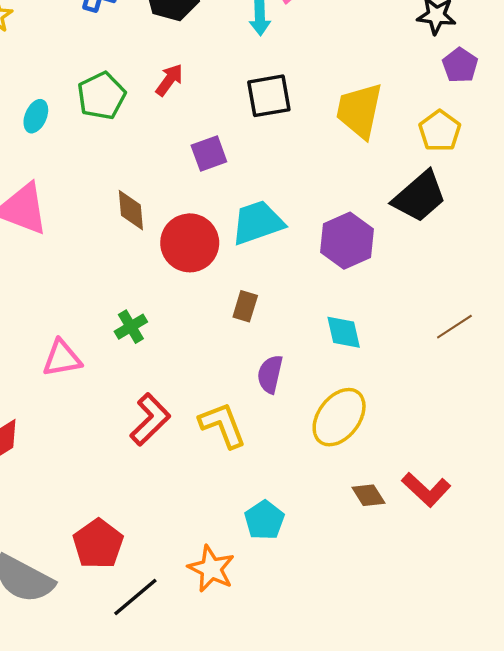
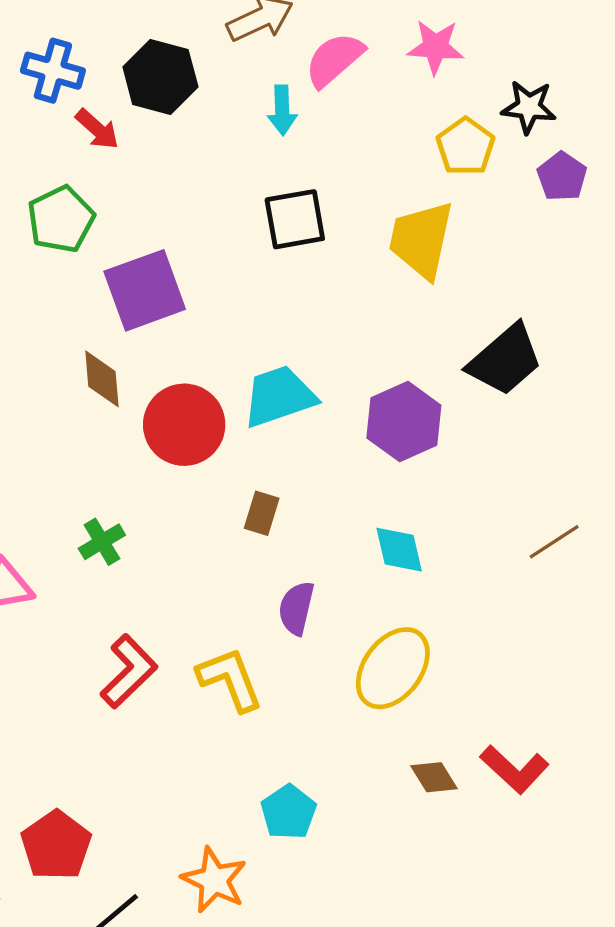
red arrow: (169, 80) -> (97, 129), moved, turned 96
yellow pentagon: (440, 131) -> (466, 147), moved
purple square: (209, 154) -> (145, 290), moved, size x1.6

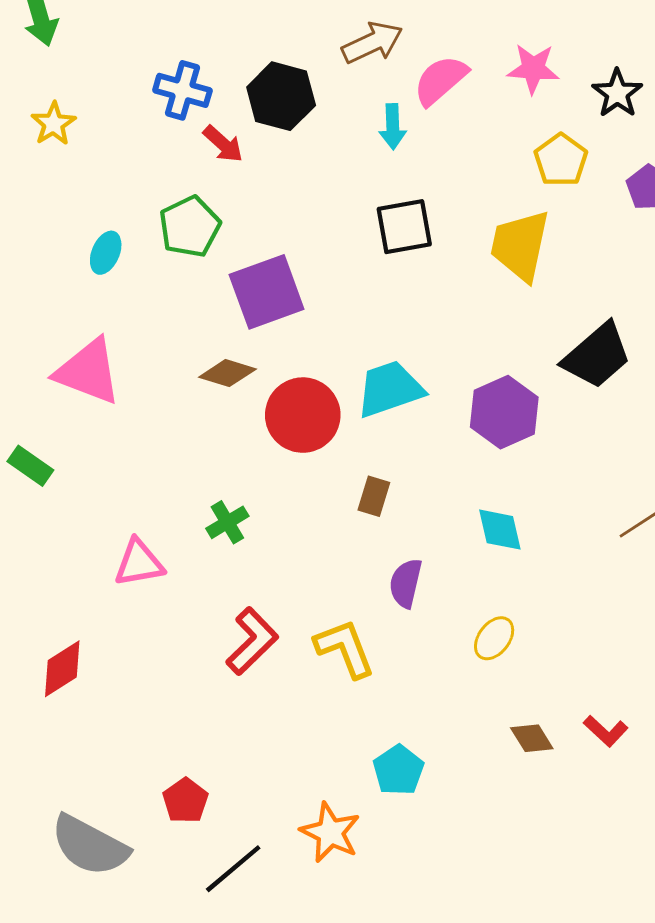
black star: (529, 107) -> (617, 93), moved, turned 30
brown diamond: (102, 379) -> (227, 373), turned -68
yellow ellipse: (393, 668) -> (494, 638), size x0.6
red L-shape: (515, 769) -> (606, 731), size x0.7
red pentagon: (56, 845) -> (185, 801), size x0.7

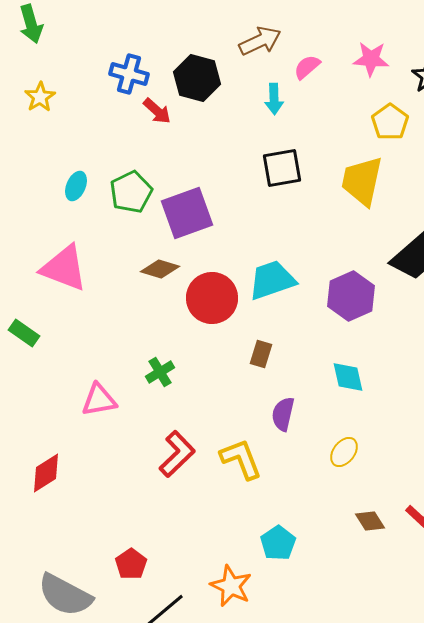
pink semicircle: (440, 80) -> (307, 67), size x0.7
green pentagon: (190, 227) -> (131, 192), moved

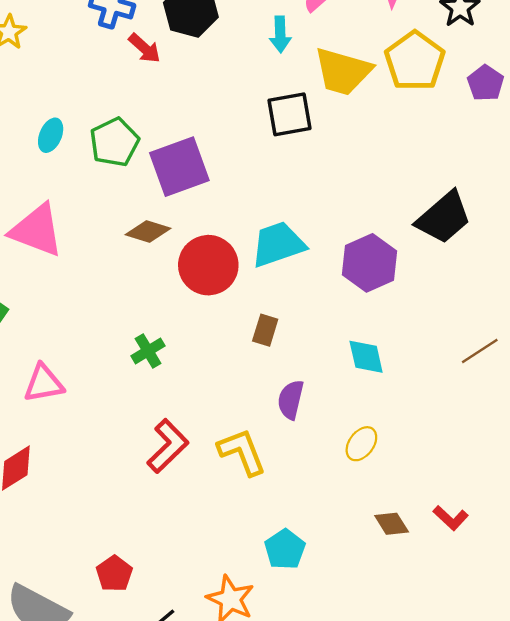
yellow pentagon: (390, 122) -> (415, 61), size x1.4
yellow trapezoid: (362, 181) -> (343, 71), moved, turned -86
pink triangle: (99, 400) -> (44, 383), moved

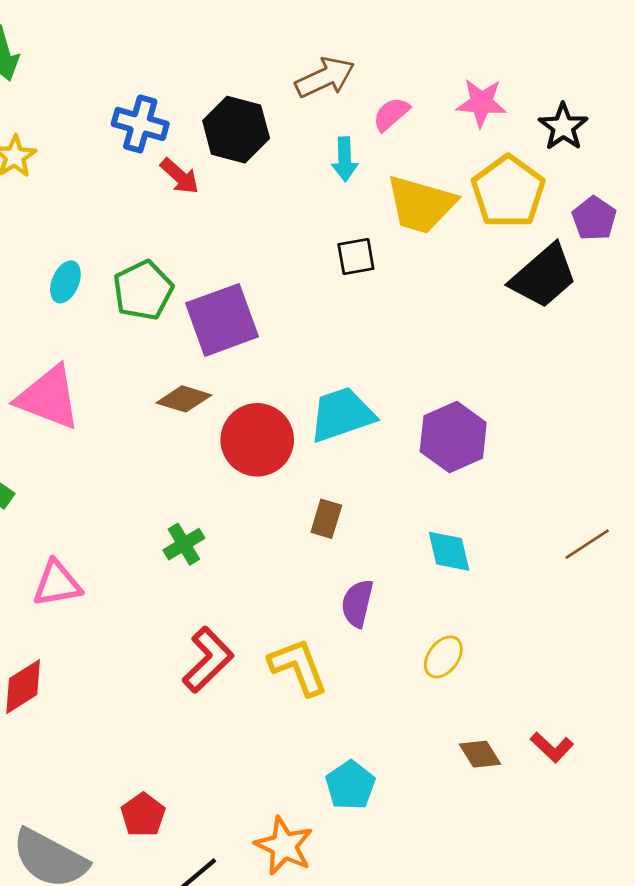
black square: (290, 114) -> (356, 256), size x0.7
black trapezoid: (444, 218) -> (543, 276), moved

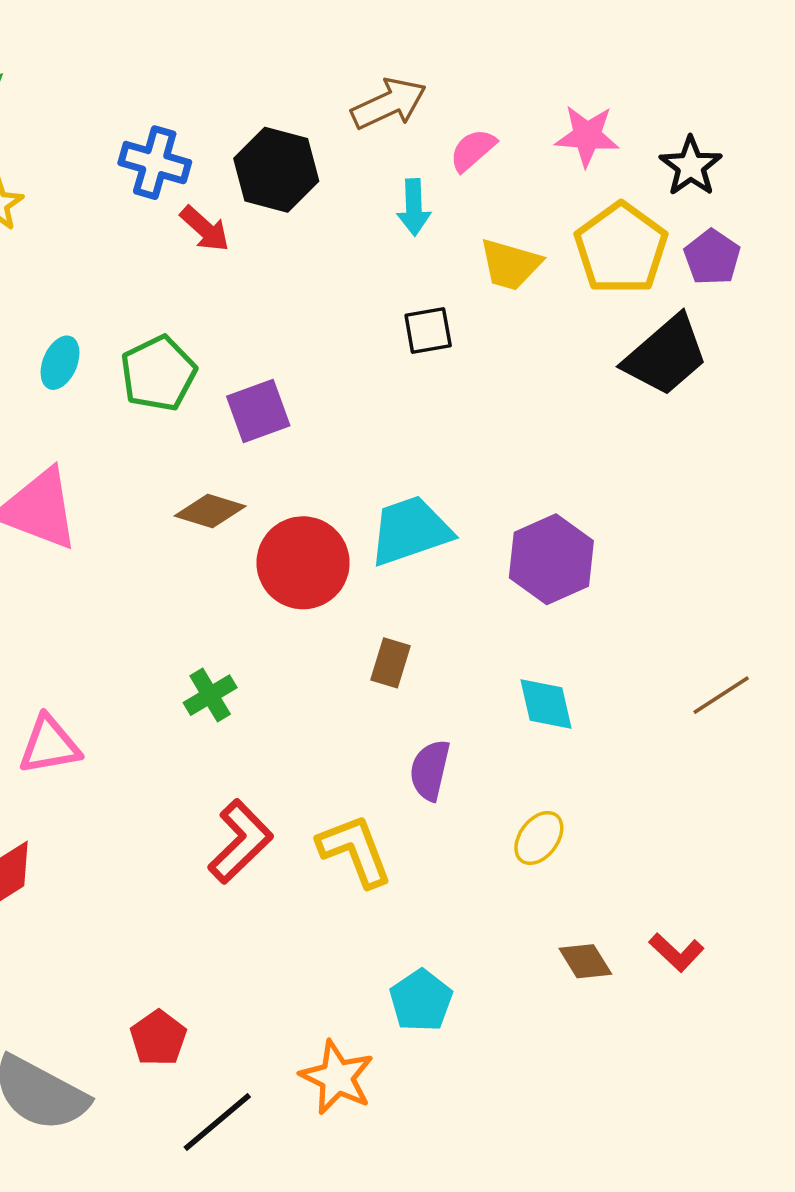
yellow trapezoid: (421, 204) -> (510, 264), size x0.7
purple pentagon: (594, 218) -> (712, 257), moved
purple square: (222, 320) -> (258, 411), size x0.7

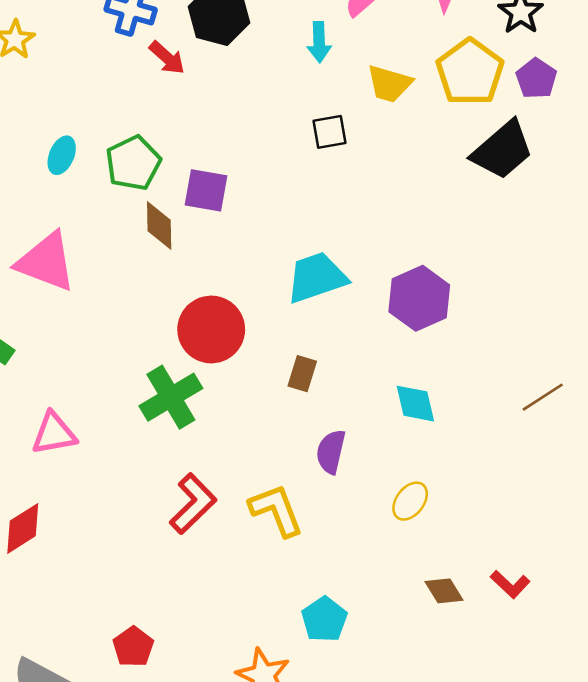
purple square: (258, 411) -> (206, 190), turned 30
brown diamond: (210, 511) -> (159, 225), moved, turned 72
red circle: (303, 563) -> (211, 329), moved
green cross: (210, 695) -> (171, 397), size x1.6

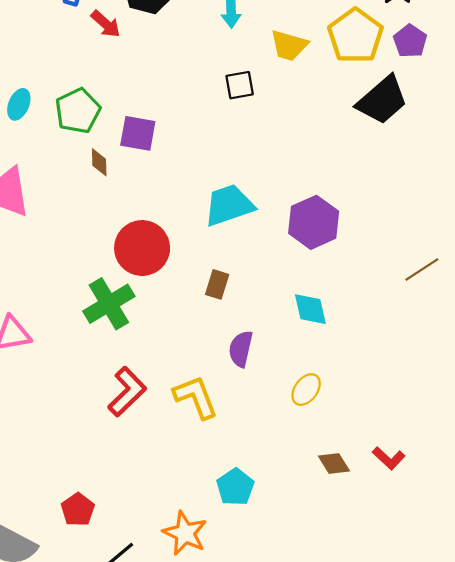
brown diamond: (159, 225) -> (99, 162), size x0.7
brown line: (543, 397) -> (422, 269), moved

